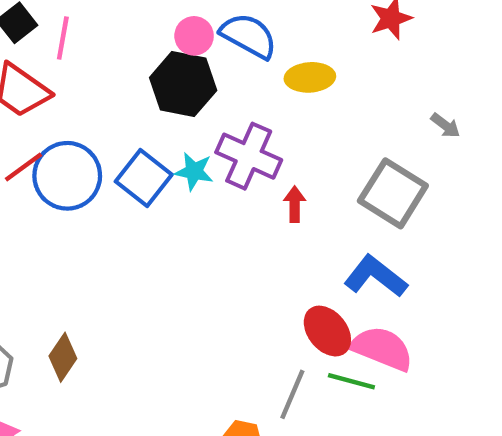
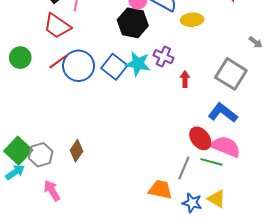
purple cross: (249, 156) -> (163, 57), size x0.7
cyan star: (194, 171) -> (138, 64), size x1.4

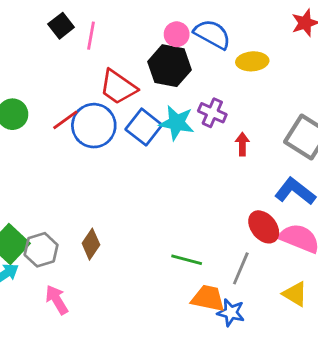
red trapezoid: (57, 26) -> (118, 87), moved
green line: (212, 162) -> (187, 260), moved
yellow triangle: (217, 199) -> (295, 294), moved
blue star: (192, 203) -> (231, 313), moved

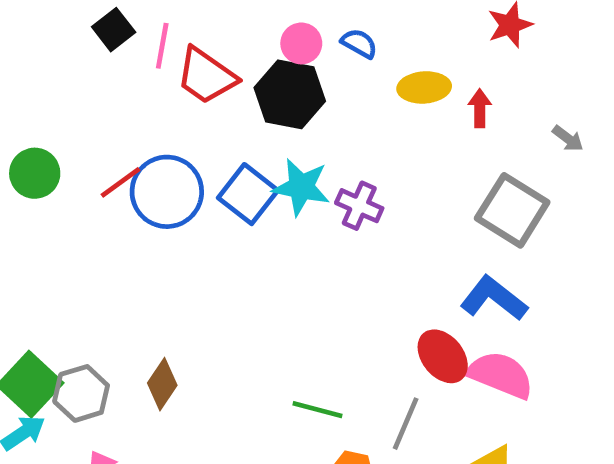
blue semicircle: (212, 34) -> (359, 43), size x0.6
red trapezoid: (118, 87) -> (206, 76), moved
purple cross: (212, 113) -> (359, 206), moved
red arrow: (242, 144) -> (480, 108), moved

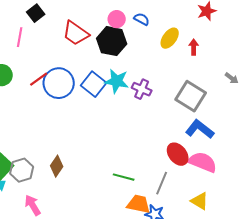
pink line: (162, 46) -> (20, 37), moved
yellow ellipse: (424, 87) -> (170, 38), turned -50
gray arrow: (568, 138) -> (232, 78), moved
gray square: (512, 210) -> (191, 96), moved

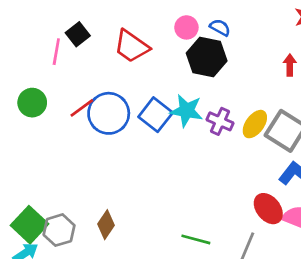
black square: (36, 13) -> (78, 34), moved
yellow ellipse: (170, 38) -> (255, 124), moved
black hexagon: (112, 41) -> (207, 57), moved

